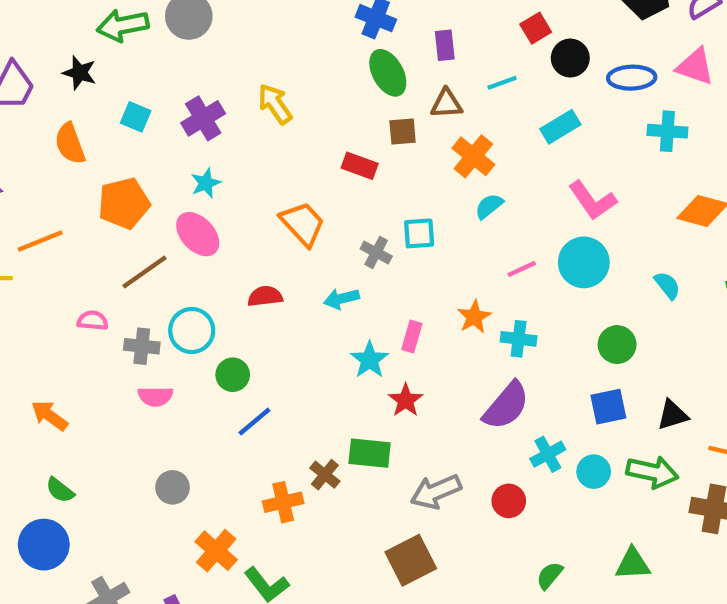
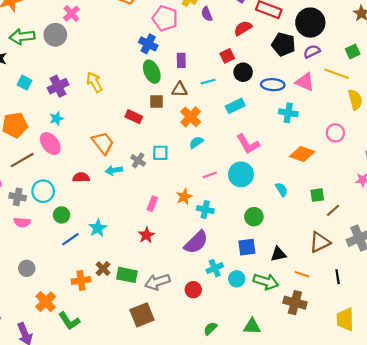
cyan arrow: (341, 299) -> (114, 170), moved
cyan star: (370, 360) -> (98, 228), moved
green rectangle: (370, 453) -> (127, 275), moved

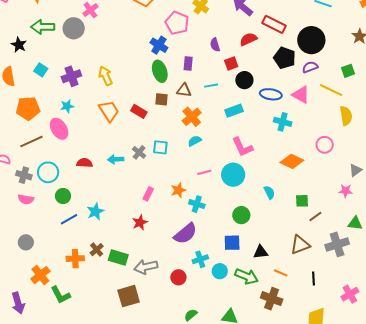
purple semicircle: (207, 14) -> (215, 45), moved
orange trapezoid: (103, 143) -> (109, 111), moved

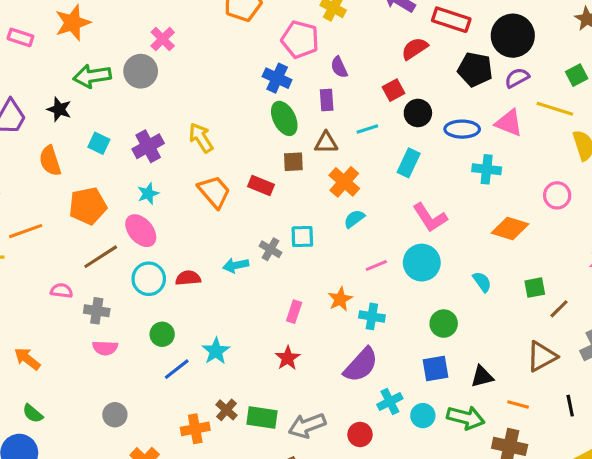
purple semicircle: (215, 45) -> (339, 67), moved
cyan rectangle: (234, 111) -> (409, 163), turned -36
cyan circle: (48, 172) -> (149, 279), moved

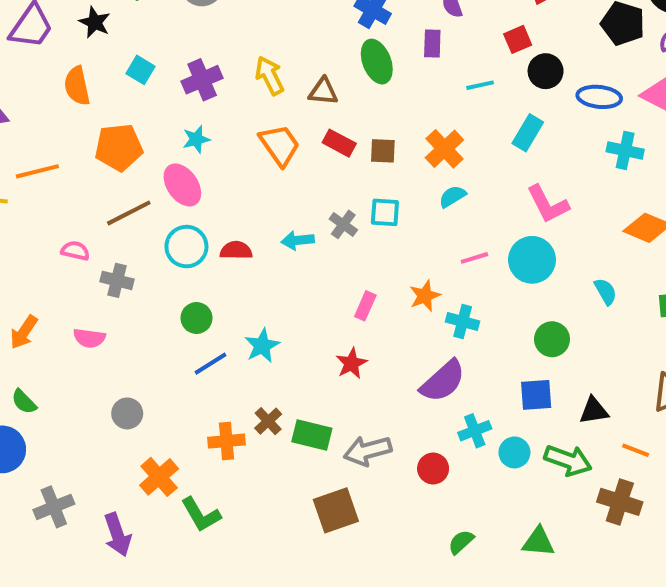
brown triangle: (326, 143) -> (323, 91), moved
brown square: (293, 162) -> (383, 151), moved
pink semicircle: (105, 348) -> (89, 338), moved
orange arrow: (27, 359) -> (24, 332), turned -100

